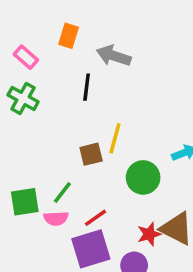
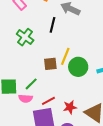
green cross: (23, 98) -> (25, 37), moved
green circle: (143, 177) -> (78, 67), moved
red star: (149, 234) -> (70, 107), moved

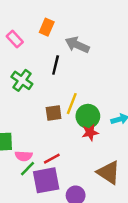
green line: (31, 84) -> (27, 169), moved
red star: (70, 107) -> (90, 132), moved

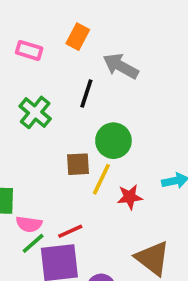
pink rectangle: (15, 39) -> (29, 50), turned -35
yellow line: (72, 104) -> (101, 179), moved
green circle: (88, 116) -> (113, 141), moved

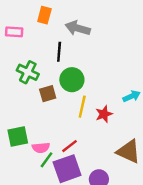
green circle: (113, 141) -> (72, 80), moved
brown square: (78, 164) -> (48, 94), moved

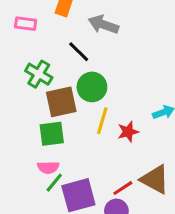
black line: (59, 52) -> (79, 52), turned -54
brown square: (48, 94) -> (61, 102), size x1.5
green square: (18, 137) -> (52, 134), moved
red line: (70, 146) -> (123, 188), moved

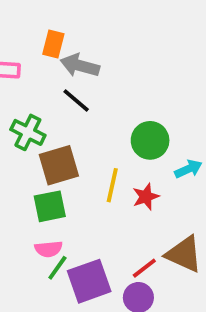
gray arrow: (103, 25) -> (80, 66), moved
green circle: (92, 87) -> (150, 140), moved

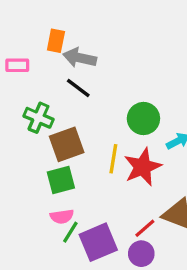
red star: (146, 197) -> (143, 167), size x1.6

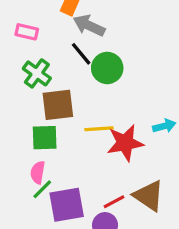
pink rectangle: (17, 65) -> (27, 32), moved
green circle: (143, 118) -> (107, 68), moved
yellow line: (113, 159) -> (99, 129), turned 64
pink semicircle: (62, 216) -> (38, 172), turned 95

